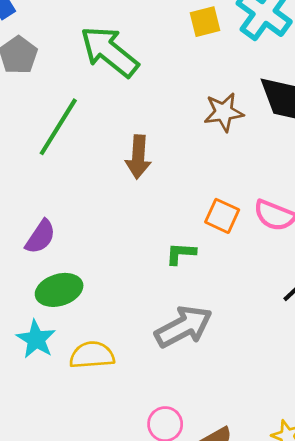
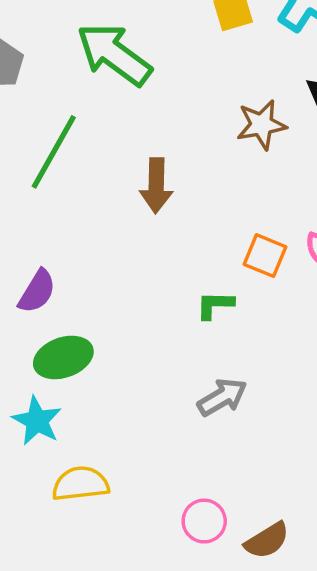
gray arrow: (184, 327) -> (222, 397), size x0.7
yellow semicircle: (92, 355) -> (81, 484), moved

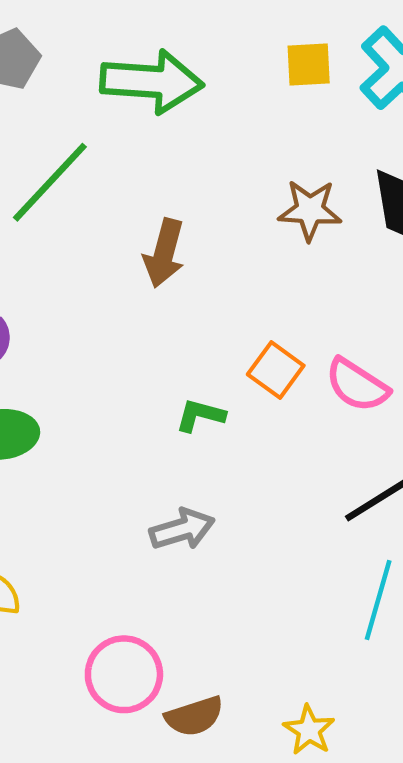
green arrow: (114, 54) -> (152, 81), turned 134
pink circle: (204, 521) -> (124, 674), size x1.4

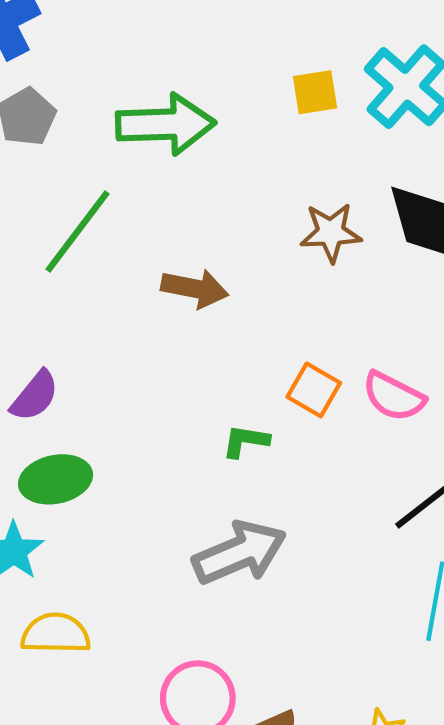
brown arrow: (164, 253) -> (195, 288), turned -88
gray arrow: (182, 529) -> (239, 553), size x1.5

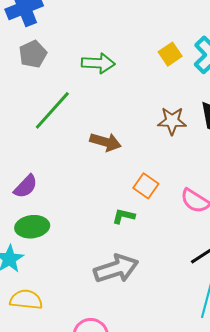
yellow square: (315, 92) -> (170, 54), turned -30
green arrow: (166, 124) -> (98, 63), size x0.7
orange square: (314, 390) -> (146, 186), moved

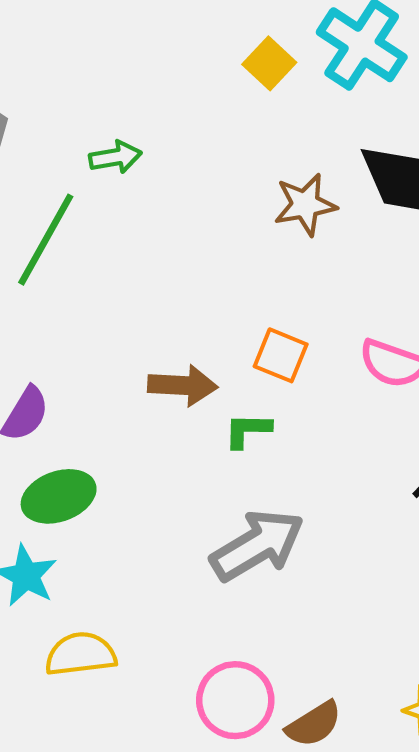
green arrow: (98, 63) -> (115, 157), moved, size x0.7
brown arrow: (105, 142) -> (183, 385), moved

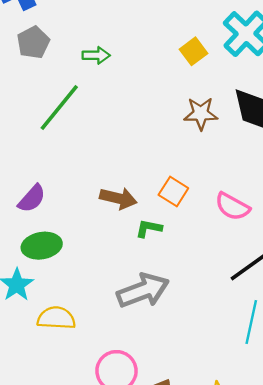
yellow square: (269, 63) -> (193, 51), moved
green arrow: (115, 157) -> (96, 55), moved
yellow semicircle: (81, 654) -> (56, 318), moved

